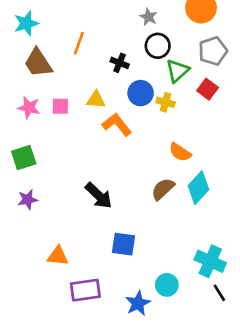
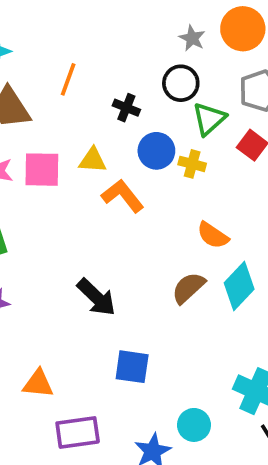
gray star: (148, 17) -> (192, 38), moved
pink square: (60, 106) -> (42, 170), size x1.5

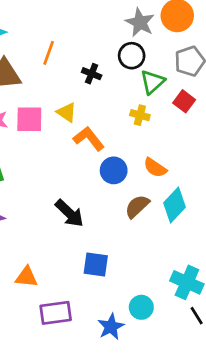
gray star: (192, 38) -> (140, 22), size x1.5
blue circle: (156, 151) -> (114, 170), moved
yellow triangle: (93, 160) -> (67, 112), turned 30

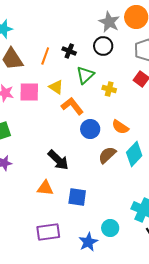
orange line: (49, 53) -> (45, 56), moved
black cross: (92, 74) -> (69, 51), moved
green triangle: (152, 82) -> (85, 75), moved
orange triangle: (27, 277) -> (45, 188), moved

